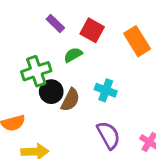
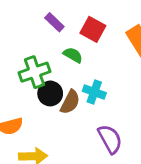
green semicircle: (73, 55) -> (73, 55), turned 60
cyan cross: (106, 90) -> (94, 92), moved

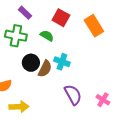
purple rectangle: (54, 22) -> (25, 13), moved
green cross: (35, 72) -> (16, 36), moved, turned 30

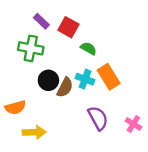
red square: (61, 18) -> (68, 27), moved
orange rectangle: (94, 26) -> (109, 77), moved
green semicircle: (47, 36) -> (89, 48), moved

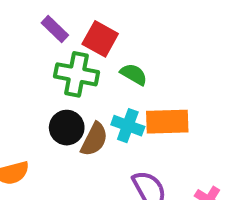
green cross: (31, 48) -> (77, 74), moved
orange rectangle: (109, 77) -> (167, 122), turned -60

